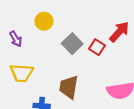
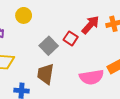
gray square: (72, 44) -> (49, 46), moved

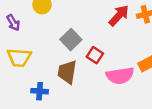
red square: (71, 38) -> (95, 55), moved

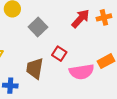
gray square: (71, 40) -> (38, 27), moved

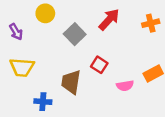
red arrow: (81, 19) -> (109, 19), moved
pink semicircle: (82, 72) -> (125, 86), size x0.6

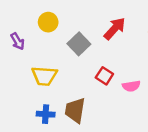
yellow trapezoid: (22, 67) -> (44, 76), moved
brown trapezoid: (71, 82) -> (75, 110), moved
pink semicircle: (125, 86) -> (131, 86), moved

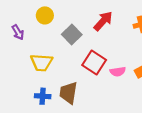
red square: (104, 76) -> (94, 63), size x1.5

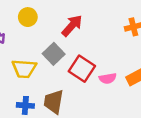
red arrow: (103, 21) -> (72, 26), moved
gray square: (72, 35) -> (54, 54), moved

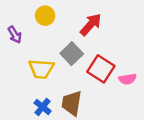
blue cross: (25, 105) -> (43, 107), turned 35

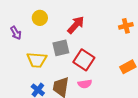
gray square: (72, 54) -> (61, 48), turned 30
pink semicircle: (128, 79) -> (85, 84), moved

